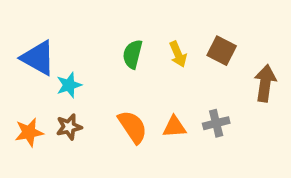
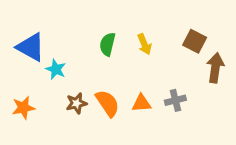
brown square: (222, 51) -> (195, 41), moved
cyan star: (69, 85) -> (56, 69), turned -30
brown star: (69, 127) -> (76, 103), moved

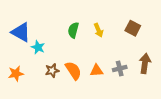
brown arrow: (215, 68) -> (145, 63), moved

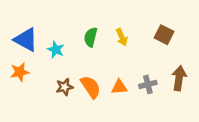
cyan star: (38, 47) -> (56, 50), moved
orange star: (16, 74) -> (20, 72), moved

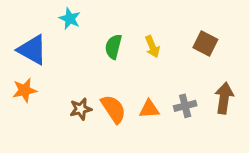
cyan star: (56, 50) -> (70, 19), moved

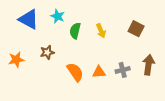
cyan star: (70, 19) -> (58, 16), moved
blue triangle: (32, 50) -> (29, 19), moved
brown star: (81, 109) -> (47, 52), moved

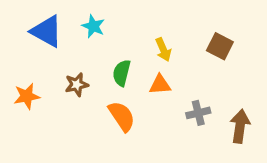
green semicircle: (75, 31) -> (122, 73), moved
brown arrow: (149, 65) -> (240, 126), moved
orange triangle: (99, 72) -> (160, 85), moved

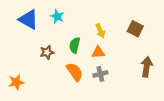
orange star: (27, 96) -> (16, 82), moved
gray cross: (198, 113) -> (100, 74), moved
brown arrow: (240, 126) -> (147, 67), moved

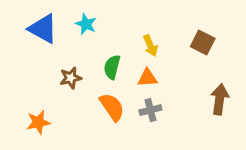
orange star: (16, 82) -> (38, 122), moved

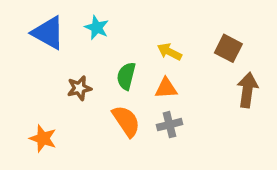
yellow arrow: (150, 46) -> (169, 52), turned 140
brown arrow: (220, 99) -> (247, 90), moved
orange star: (38, 122) -> (43, 138), turned 30

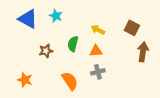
orange semicircle: (126, 121) -> (70, 81), moved

